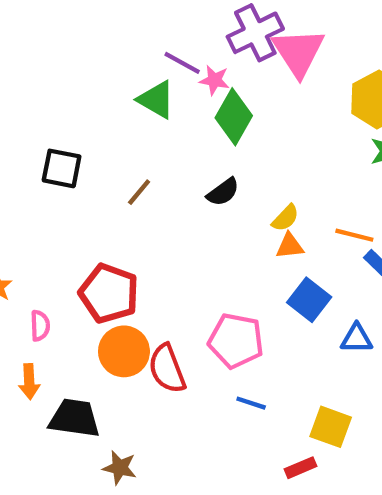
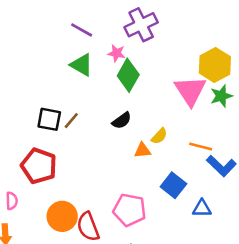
pink triangle: (298, 52) -> (190, 91), moved
purple line: (182, 63) -> (82, 30), moved
black square: (62, 168) -> (49, 119), moved
orange triangle: (290, 246) -> (142, 150), moved
red pentagon: (109, 293) -> (39, 166), moved

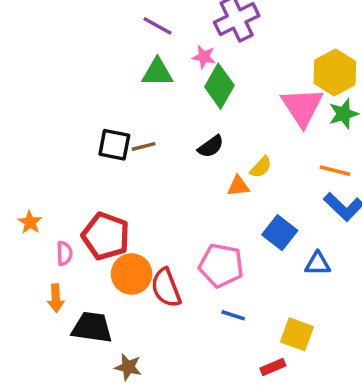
green triangle: (82, 65) -> (157, 72), turned -30
brown line: (71, 121) -> (144, 146), turned 36
orange line: (201, 146) -> (335, 171), moved
red pentagon: (39, 166) -> (106, 236), moved

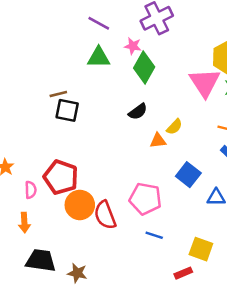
brown line: (144, 146) -> (58, 94), moved
black trapezoid: (92, 327) -> (41, 260), moved

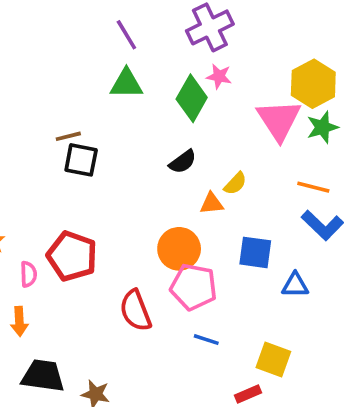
purple line: (99, 23) -> (126, 35), turned 30
pink star: (133, 46) -> (219, 76), moved
blue square: (188, 175) -> (255, 252), turned -30
orange circle: (80, 205) -> (179, 249), moved

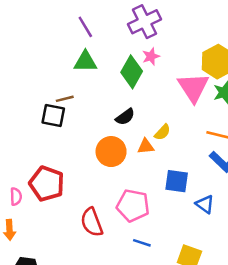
pink star: (219, 76) -> (151, 56), turned -30
brown line: (68, 136) -> (65, 99), moved
orange circle: (179, 249) -> (111, 152), moved
blue triangle: (295, 285) -> (205, 204), turned 36

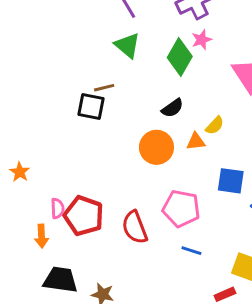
green triangle: (85, 62) -> (127, 45), turned 40
red pentagon: (47, 184) -> (84, 216), moved
pink semicircle: (16, 197) -> (58, 208), moved

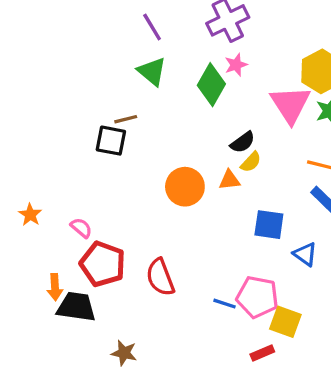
black semicircle: (173, 108) -> (243, 142), moved
pink semicircle: (58, 208) -> (81, 228), moved, turned -48
pink pentagon: (181, 208) -> (257, 297), moved
black trapezoid: (60, 280) -> (76, 307), moved

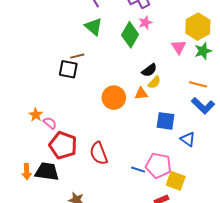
pink triangle: (290, 104) -> (179, 47), size x0.6
orange star: (30, 215) -> (36, 115), moved
orange arrow: (55, 287) -> (27, 172), moved

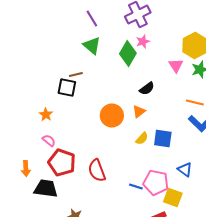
yellow semicircle: (154, 82) -> (142, 138), moved
orange triangle: (141, 94) -> (139, 112), turned -32
orange star: (36, 115) -> (46, 114), moved
blue triangle: (188, 139) -> (185, 170), moved
orange arrow: (27, 172) -> (26, 168), moved

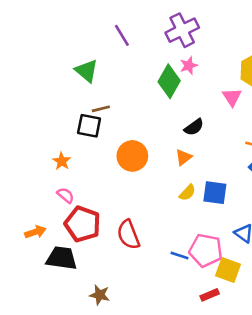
green triangle: (92, 46) -> (86, 71), moved
orange circle: (112, 116) -> (132, 156), moved
orange arrow: (26, 168) -> (35, 232), turned -105

